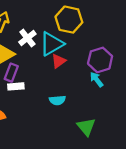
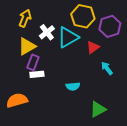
purple hexagon: (100, 60) -> (110, 26), moved
red triangle: (59, 61) -> (93, 47), moved
green triangle: (86, 127) -> (98, 109), turned 42

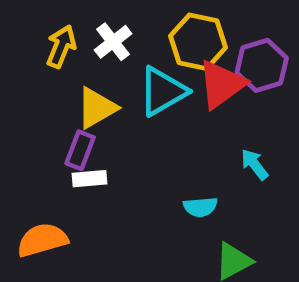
white cross: (47, 32) -> (113, 42), moved
yellow triangle: (27, 46) -> (97, 108), moved
red triangle: (93, 47) -> (222, 84), moved, size x1.6
cyan semicircle: (73, 86) -> (200, 207), moved

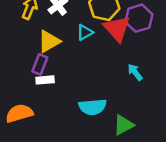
red triangle: (222, 84) -> (117, 29), turned -36
cyan triangle: (163, 91) -> (85, 32), size x0.6
cyan semicircle: (200, 207) -> (93, 107), moved, size x1.5

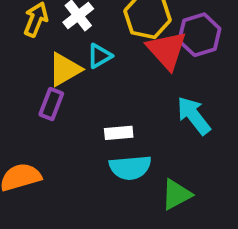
cyan triangle: (85, 32) -> (99, 56), moved
cyan arrow: (135, 72) -> (194, 116), size x1.5
white rectangle: (45, 80) -> (119, 133), moved

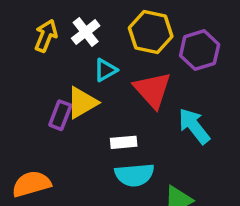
red triangle: (167, 50) -> (153, 90), moved
yellow triangle: (65, 69) -> (82, 103), moved

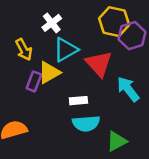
yellow hexagon: (151, 32) -> (114, 22), moved
yellow arrow: (46, 36) -> (24, 50), moved, turned 130
cyan triangle: (106, 70) -> (66, 50), size x1.5

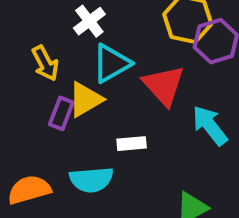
cyan semicircle: (86, 123) -> (91, 180), moved

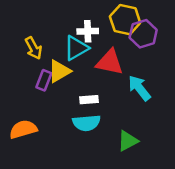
white cross: (89, 21) -> (88, 31), moved, turned 36
red triangle: (164, 85) -> (110, 62), turned -36
cyan semicircle: (91, 180) -> (86, 123), moved

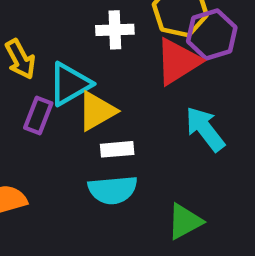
cyan triangle: (76, 48) -> (70, 84), moved
red triangle: (110, 62) -> (178, 61), moved, turned -44
yellow triangle: (59, 71) -> (97, 111), moved

